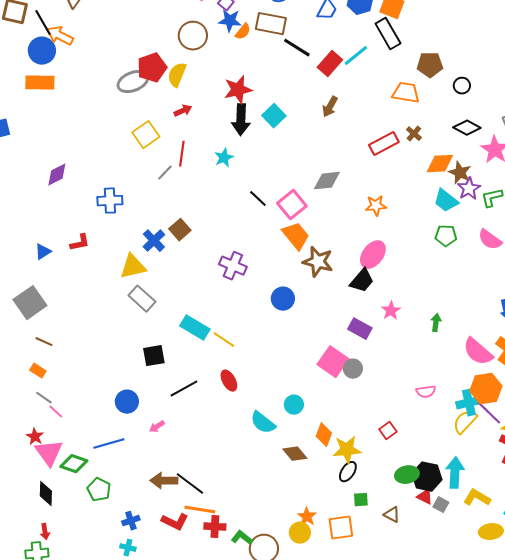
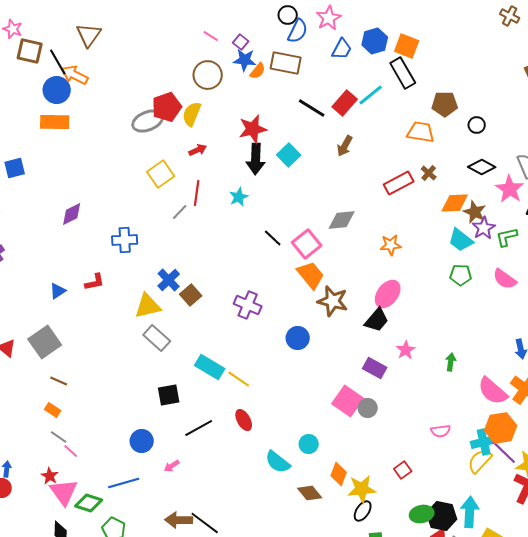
black line: (297, 48) -> (312, 108), moved
brown square: (180, 230) -> (191, 295), moved

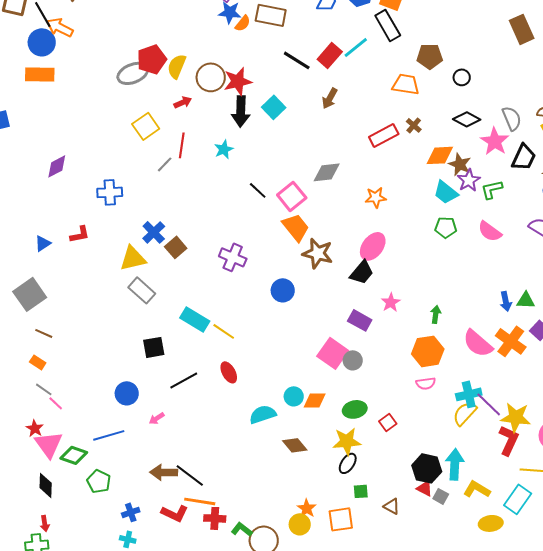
brown circle: (208, 75) -> (211, 77), moved
orange hexagon: (501, 428) -> (428, 351), moved
cyan semicircle: (278, 462) -> (263, 414), turned 124
orange diamond: (339, 474) -> (315, 400), moved, turned 70
green ellipse: (422, 514) -> (355, 409), moved

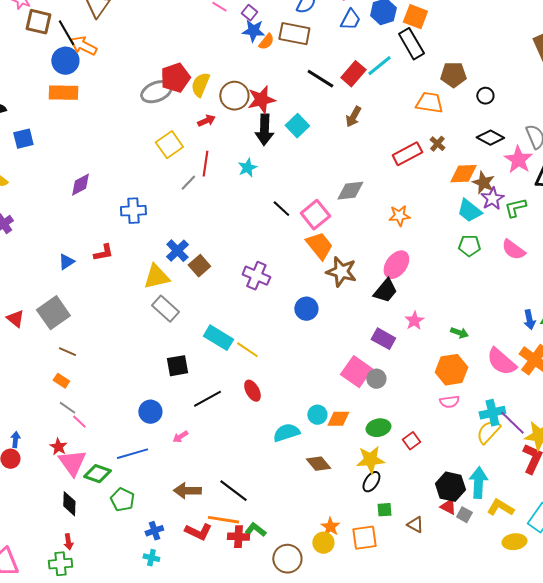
green arrow: (436, 314) -> (459, 333), turned 102
black line: (190, 475) -> (233, 491), moved
green L-shape: (242, 529) -> (255, 530), moved

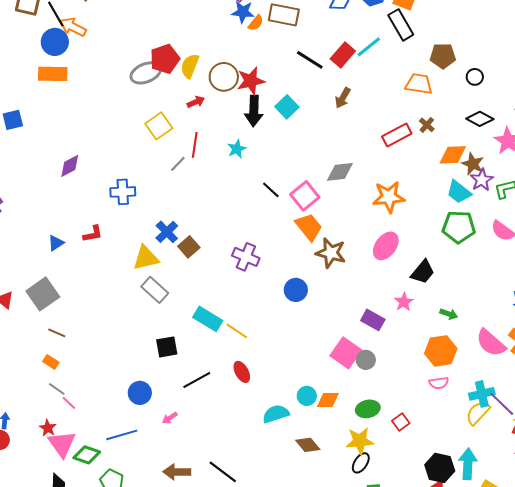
orange star: (399, 216) -> (389, 197), size x1.5
green pentagon: (469, 246) -> (459, 227), size x1.5
black trapezoid: (385, 291) -> (423, 272), moved

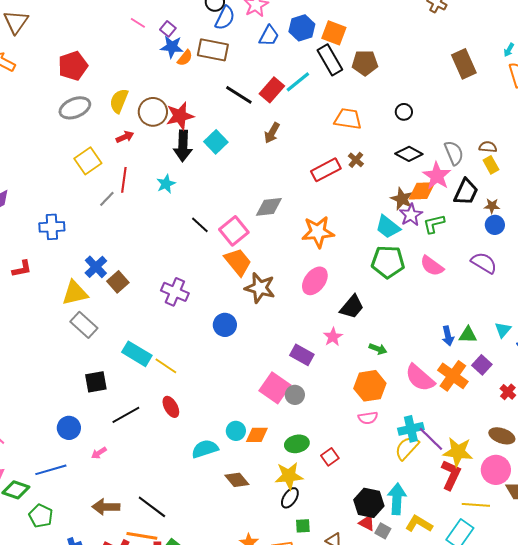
brown pentagon: (443, 56) -> (365, 63), moved
red pentagon: (165, 59) -> (73, 66), moved
orange diamond: (453, 155) -> (422, 191), moved

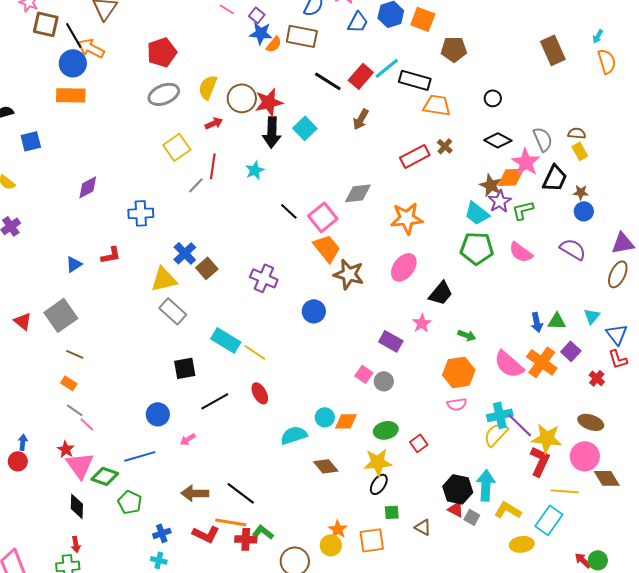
black rectangle: (330, 60) -> (415, 80), moved, turned -44
pink square: (275, 388) -> (364, 374), size x0.6

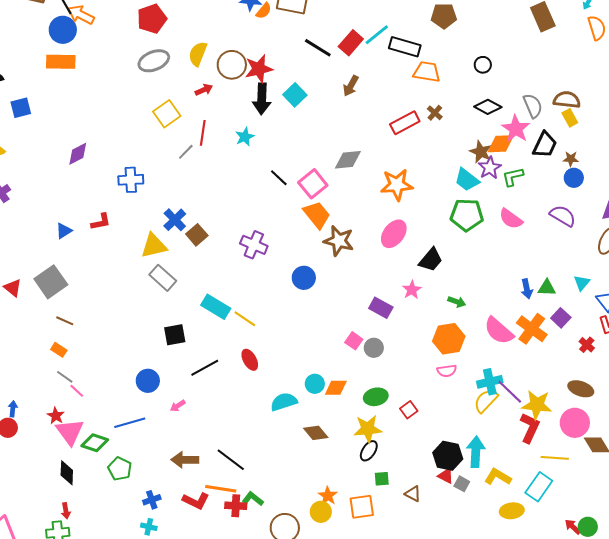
brown semicircle: (577, 133) -> (567, 100), size x1.5

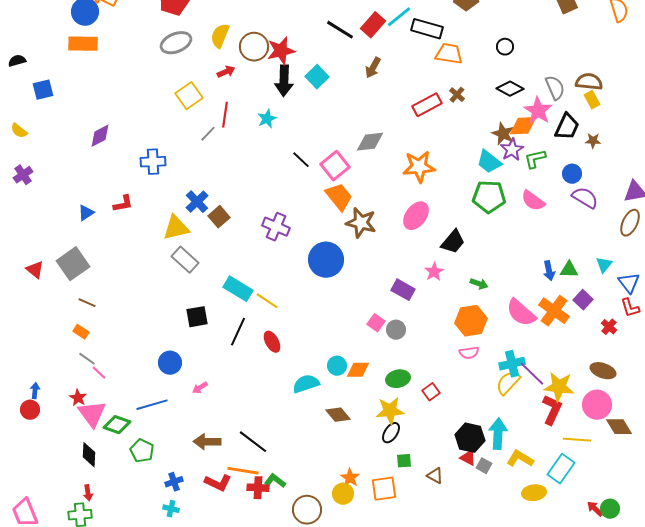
blue circle: (574, 178) -> (572, 174), moved
blue circle: (304, 278) -> (326, 260), size x1.5
black line: (205, 368) -> (238, 332), moved, turned -36

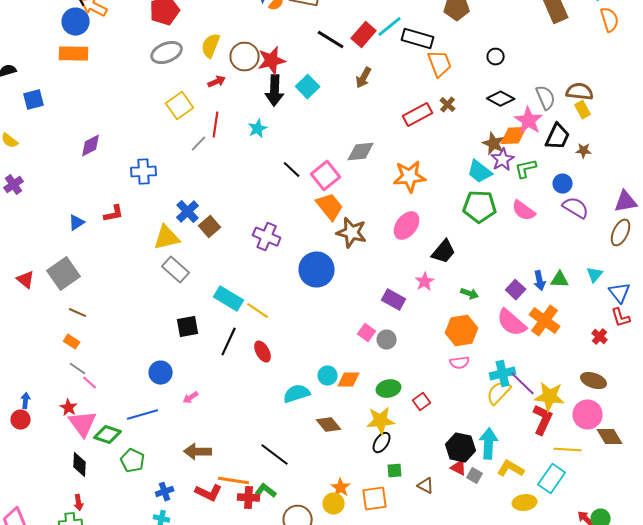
orange trapezoid: (449, 54) -> (440, 64), turned 60
purple square: (583, 300) -> (516, 290), moved
black line: (253, 442) -> (275, 455), moved

